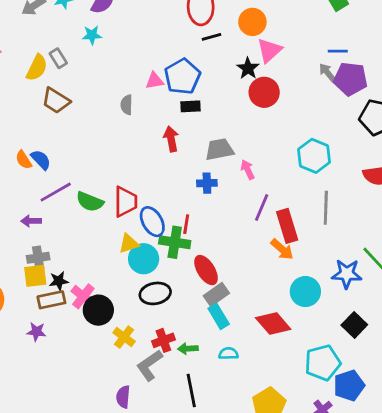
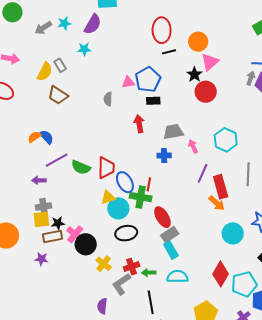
gray arrow: (327, 72) -> (251, 78), turned 56
cyan hexagon: (314, 156) -> (226, 140), moved
orange semicircle: (24, 160) -> (34, 137), turned 88
red diamond: (273, 324) -> (221, 274), moved, turned 70
cyan semicircle: (228, 354) -> (177, 277), size x1.5

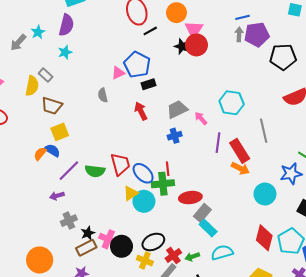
red circle: (206, 92) -> (196, 45), moved
red ellipse: (162, 217) -> (190, 198), turned -50
yellow square: (41, 219) -> (60, 132), moved
black ellipse: (126, 233) -> (153, 242), moved

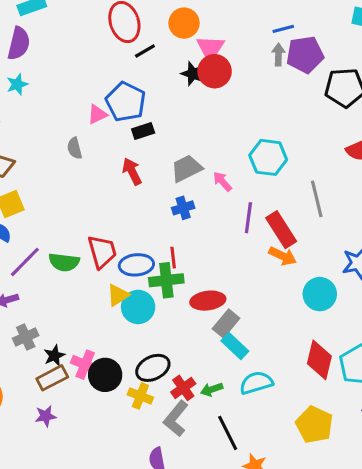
blue ellipse: (143, 173) -> (136, 265), turned -50

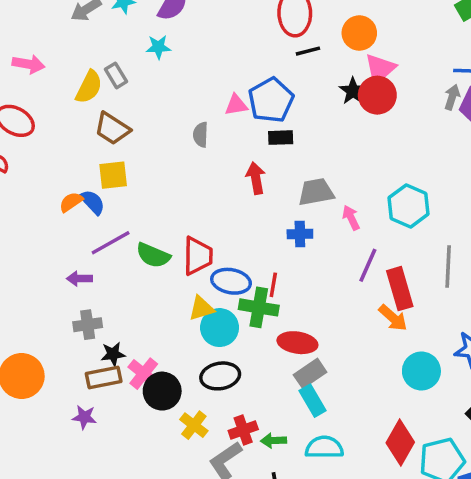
black ellipse: (153, 368) -> (220, 376), moved

